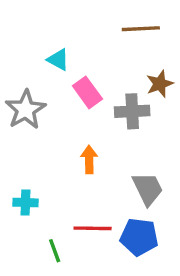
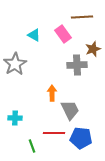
pink rectangle: (87, 92) -> (63, 34), moved
gray trapezoid: (148, 189) -> (70, 110), moved

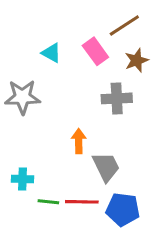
brown line: (82, 17) -> (124, 25), turned -30
brown star: (93, 49) -> (136, 60), moved
gray star: (15, 64) -> (22, 97), turned 30
green line: (32, 146) -> (48, 202), moved, turned -64

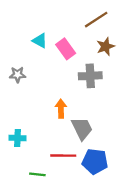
pink rectangle: (95, 51) -> (66, 49), moved
gray star: (22, 97) -> (18, 75), size x0.6
green line: (48, 202) -> (37, 174), moved

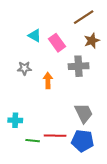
gray star: (18, 75) -> (24, 68), moved
orange arrow: (61, 109) -> (48, 80), moved
gray trapezoid: (82, 129) -> (84, 113), moved
green line: (37, 174) -> (33, 141), moved

